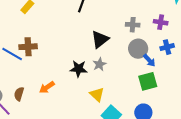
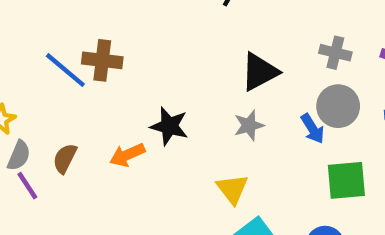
blue arrow: (149, 60) -> (312, 129), moved
black star: (79, 69) -> (169, 126), moved

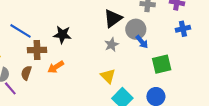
brown cross: (102, 60) -> (37, 50), moved
gray circle: (338, 106) -> (136, 29), moved
black star: (169, 126) -> (62, 35), moved

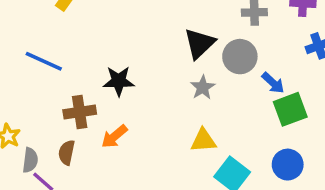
blue line: (20, 31) -> (44, 61), moved
blue arrow: (142, 42) -> (273, 83), moved
yellow triangle: (108, 76) -> (203, 140), turned -42

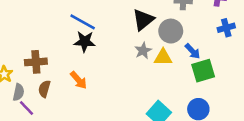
blue line: (44, 61) -> (83, 22), moved
brown cross: (80, 112) -> (36, 62), moved
orange arrow: (114, 136) -> (79, 80), turned -96
yellow triangle: (203, 140) -> (163, 57), moved

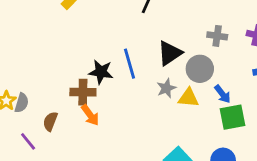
blue line: (83, 22) -> (130, 64), moved, turned 40
brown cross: (36, 62) -> (83, 92), moved
gray semicircle: (18, 92) -> (22, 103), moved

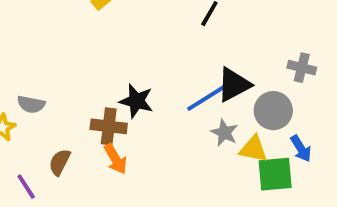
blue line: (130, 64) -> (206, 98), moved, turned 68
gray star: (166, 88) -> (224, 133), turned -30
gray semicircle: (22, 103) -> (31, 104), moved, turned 78
green square: (232, 117) -> (275, 174), moved

